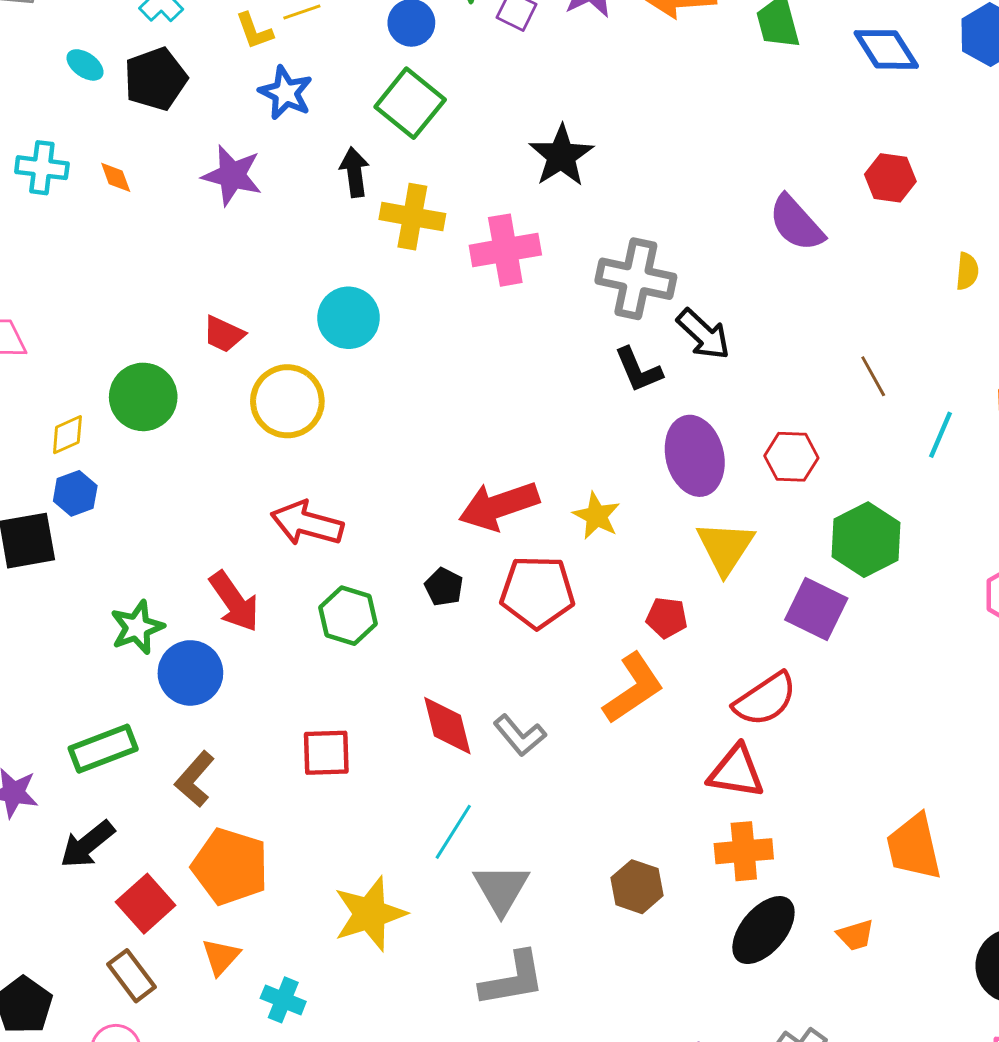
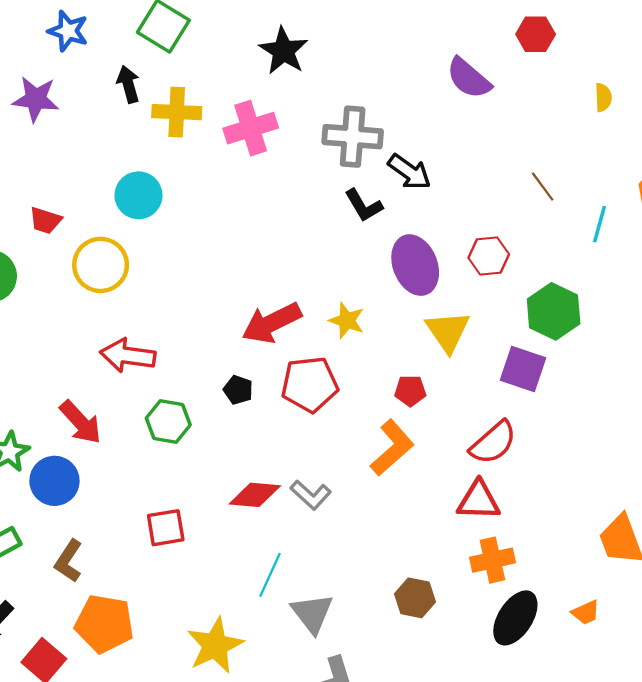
red diamond: (447, 726) -> (255, 495), turned -63

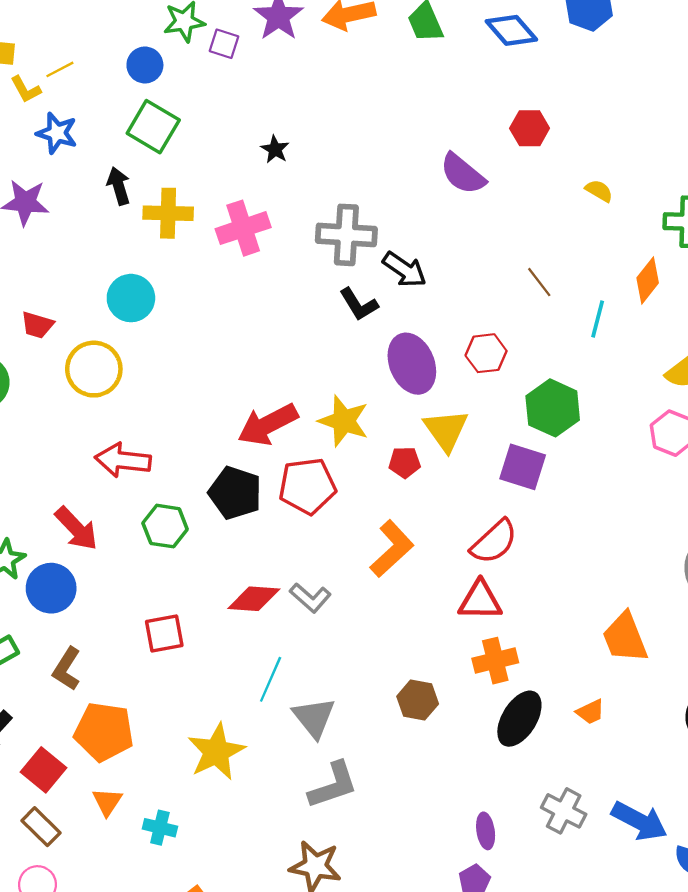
black star: (284, 51) -> (275, 149), size x0.6
yellow semicircle: (603, 97) -> (599, 191), turned -56
yellow star: (347, 321) -> (344, 421), size x1.4
black pentagon: (238, 390) -> (235, 493), size x1.8
red pentagon: (410, 391) -> (405, 462), moved

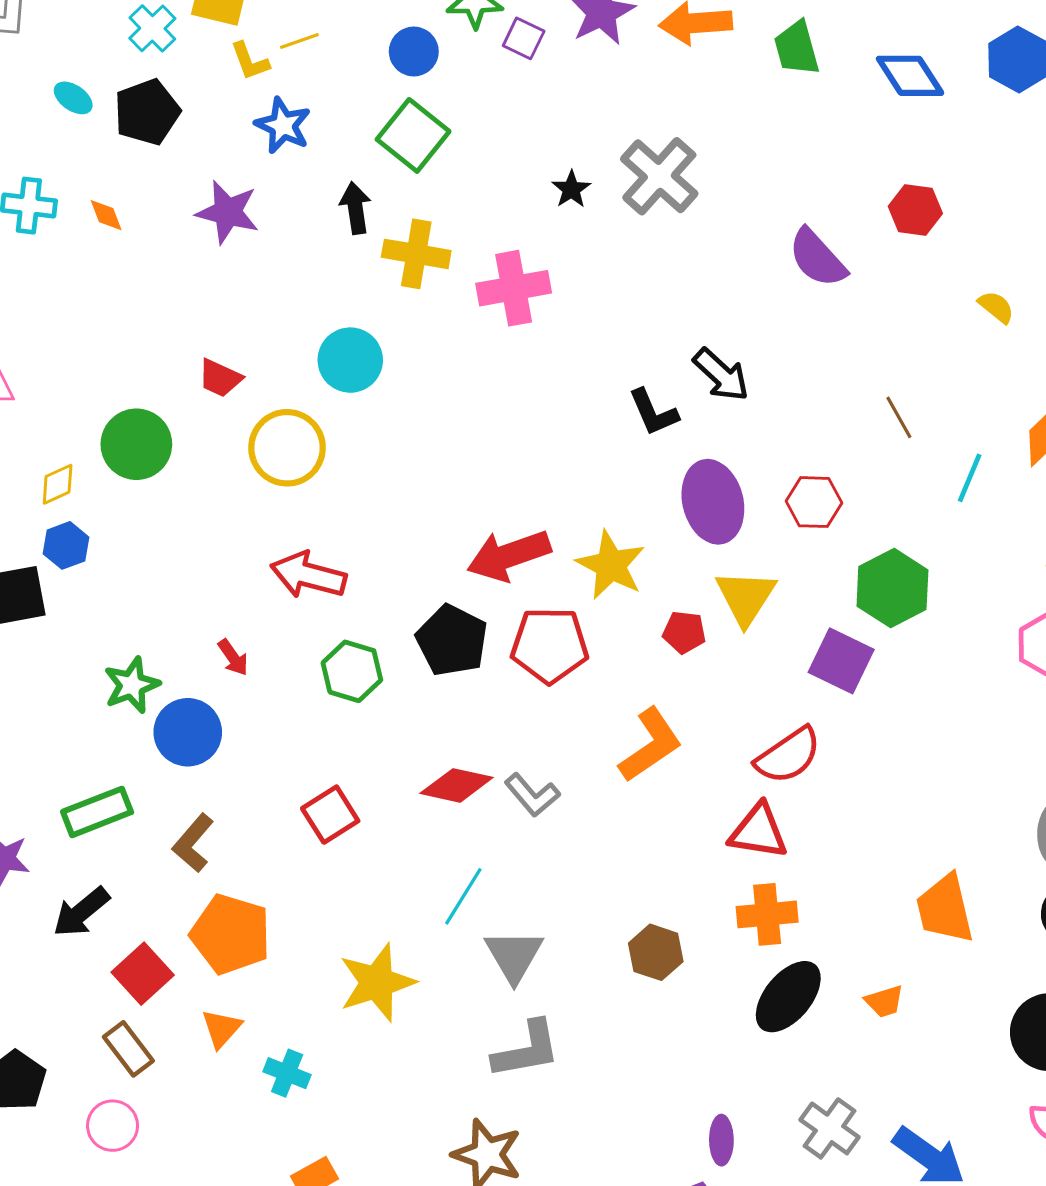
gray cross: (346, 235) -> (659, 176), moved, turned 30
red arrow: (76, 528) -> (233, 657), size x0.6
red square: (164, 633) -> (330, 815), turned -30

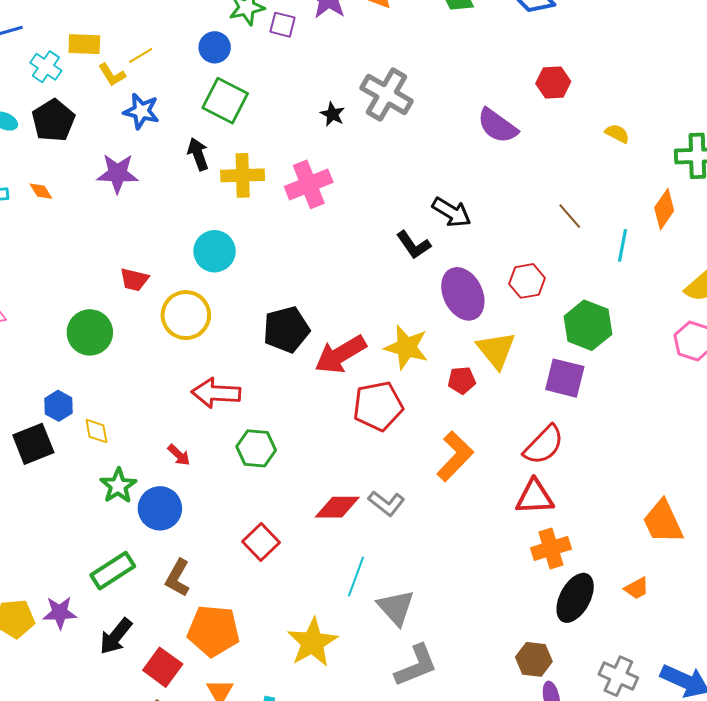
yellow diamond: (58, 484) -> (96, 431), moved, turned -64
black pentagon: (452, 640) -> (286, 330), moved, turned -30
brown hexagon: (656, 952) -> (534, 659), moved

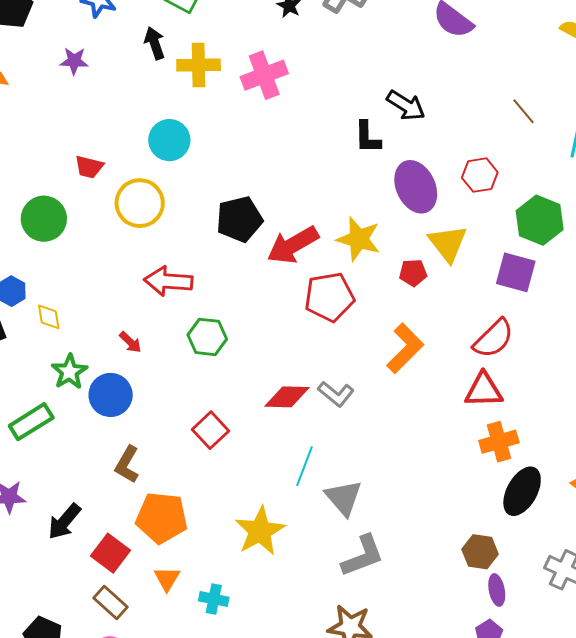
purple star: (117, 173) -> (74, 61), size x0.7
black L-shape: (413, 245) -> (367, 137), turned 33
green rectangle: (113, 571) -> (31, 422), moved

